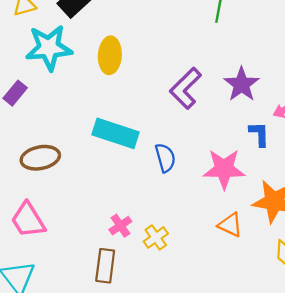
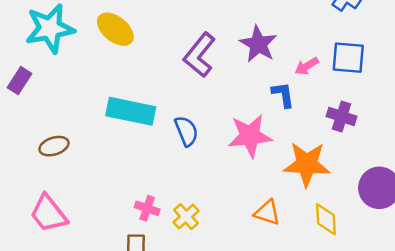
yellow ellipse: (110, 55) -> (115, 29), turned -48
brown ellipse: (40, 158) -> (54, 146), size x0.7
orange triangle: (230, 225) -> (267, 213), moved
pink cross: (120, 226) -> (147, 208), turned -30

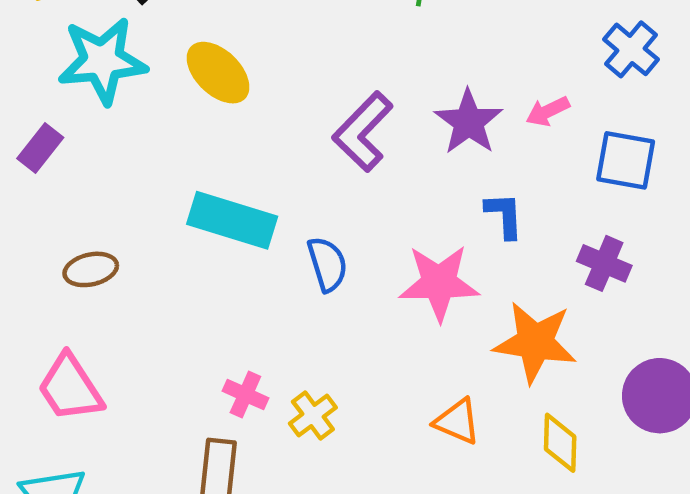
pink arrow: (307, 66) -> (548, 111), moved

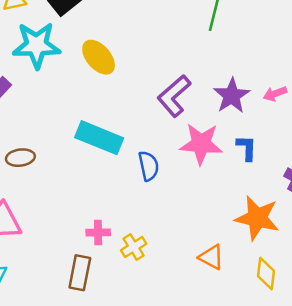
pink star: (439, 283) -> (201, 144), moved
pink cross: (245, 395) -> (98, 233), turned -30

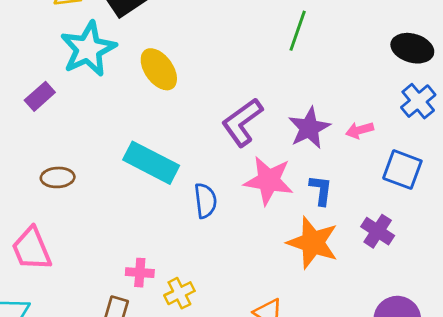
cyan star: (36, 45) -> (88, 49), turned -30
orange star: (257, 218) -> (313, 243), moved

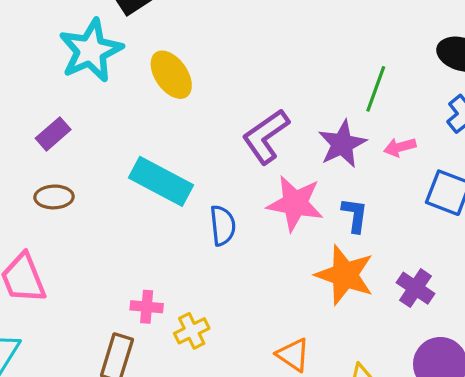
green line: (298, 31) -> (376, 89), moved
purple rectangle: (40, 96) -> (53, 134), moved
purple cross: (378, 231) -> (415, 288), moved

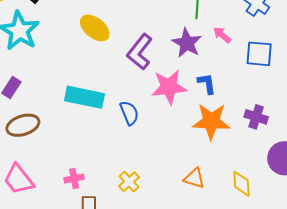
yellow ellipse: (171, 75) -> (95, 28), moved
pink arrow: (400, 147) -> (222, 35), turned 72
brown ellipse: (54, 197) -> (23, 125), size x1.4
pink cross: (147, 307) -> (74, 178), moved

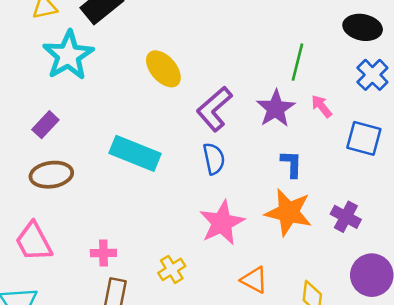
pink star: (169, 87) -> (222, 223), moved, turned -30
blue semicircle: (129, 113) -> (214, 159), moved

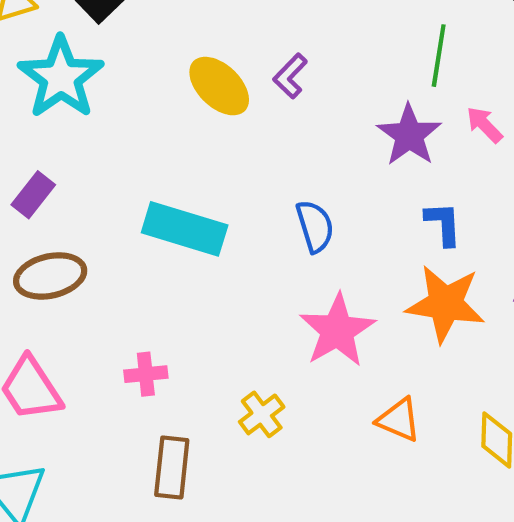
purple L-shape: (214, 109) -> (290, 76), moved, size x0.6
pink cross: (103, 253) -> (146, 374), moved

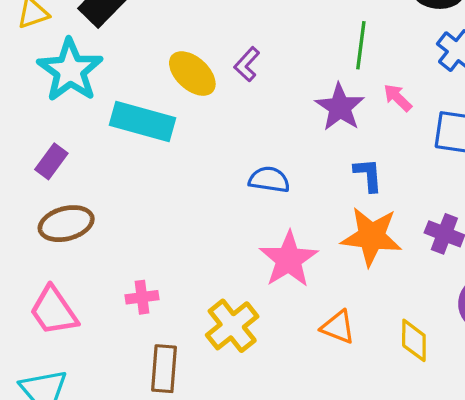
blue semicircle: (315, 226) -> (269, 180), turned -63
cyan rectangle: (185, 229) -> (143, 121), moved
yellow cross: (262, 414) -> (232, 326), size x1.5

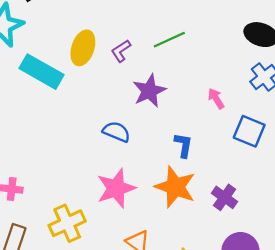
green line: (361, 45) -> (169, 40), moved, turned 44
yellow ellipse: (192, 74) -> (83, 48), turned 52
purple star: (340, 107) -> (149, 91), moved

